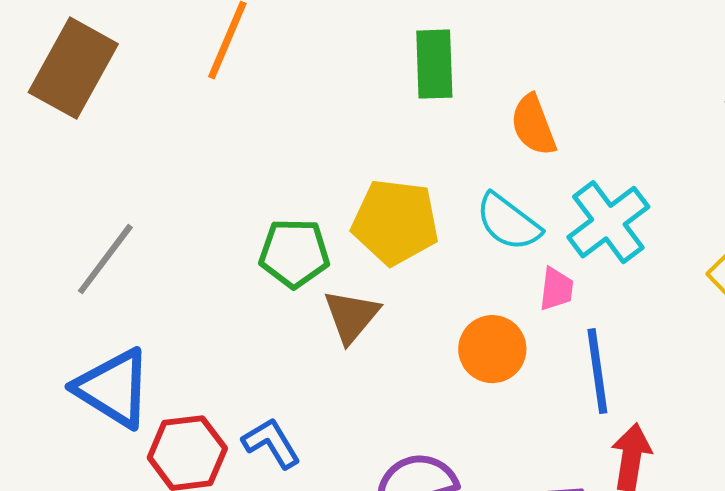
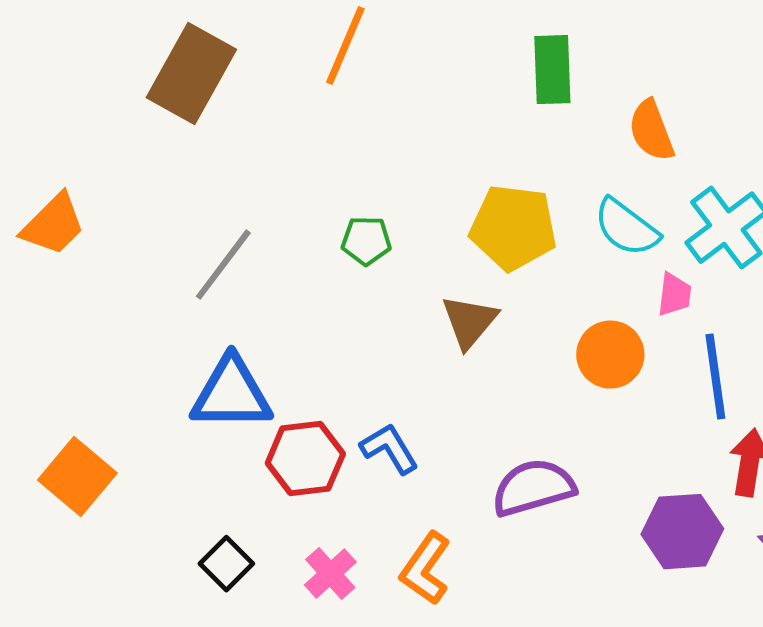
green pentagon: (294, 253) -> (366, 241), moved, size x0.7
blue triangle: (113, 388) -> (231, 394), turned -32

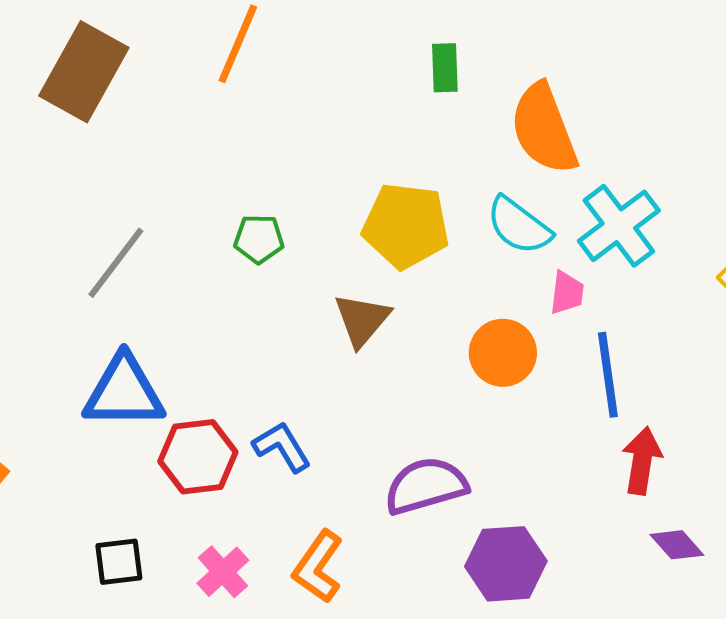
green rectangle: (552, 70) -> (445, 68), size x0.7
orange semicircle: (651, 131) -> (544, 129), size x1.5
purple hexagon: (682, 532) -> (506, 564), moved
black square: (226, 564) -> (119, 562), turned 38

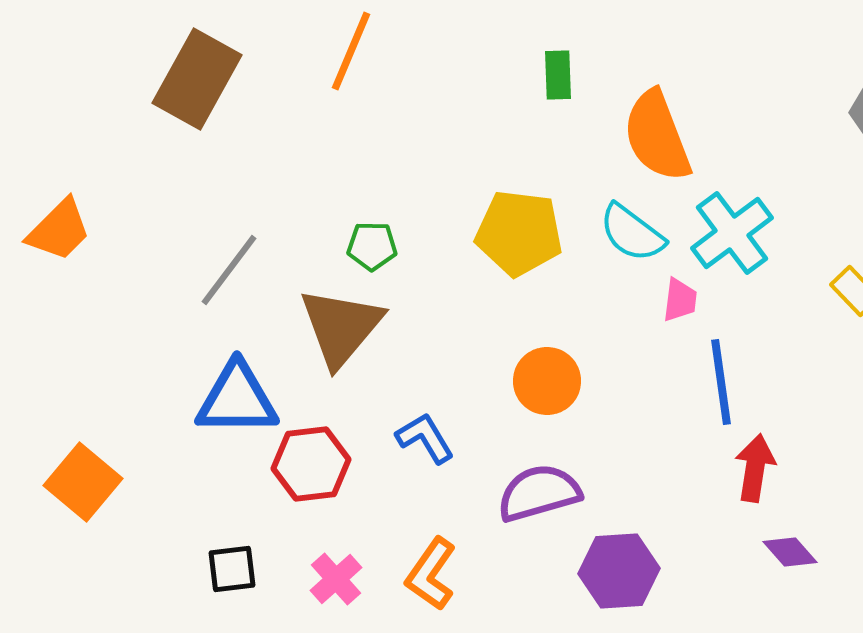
brown triangle: (362, 320) -> (341, 327), moved, size x1.5
orange circle: (503, 353) -> (547, 381), moved
blue L-shape: (282, 447) -> (425, 438), moved

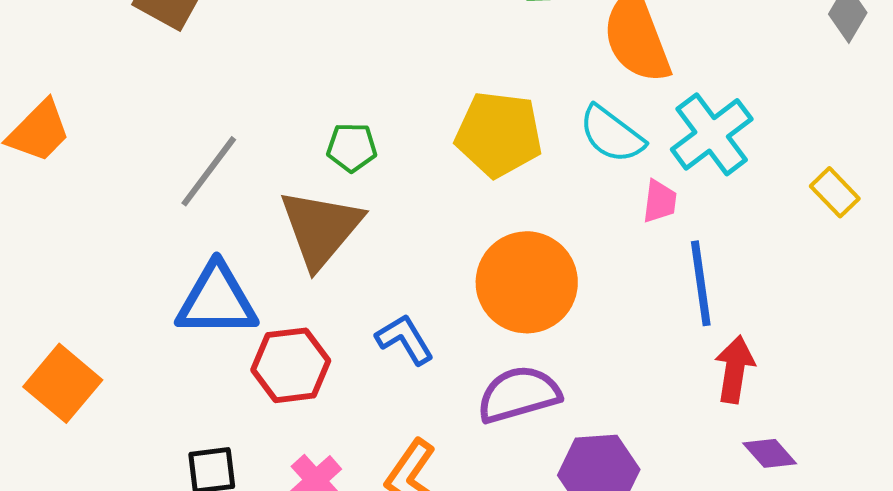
orange circle: (547, 381) -> (527, 282), size x1.5

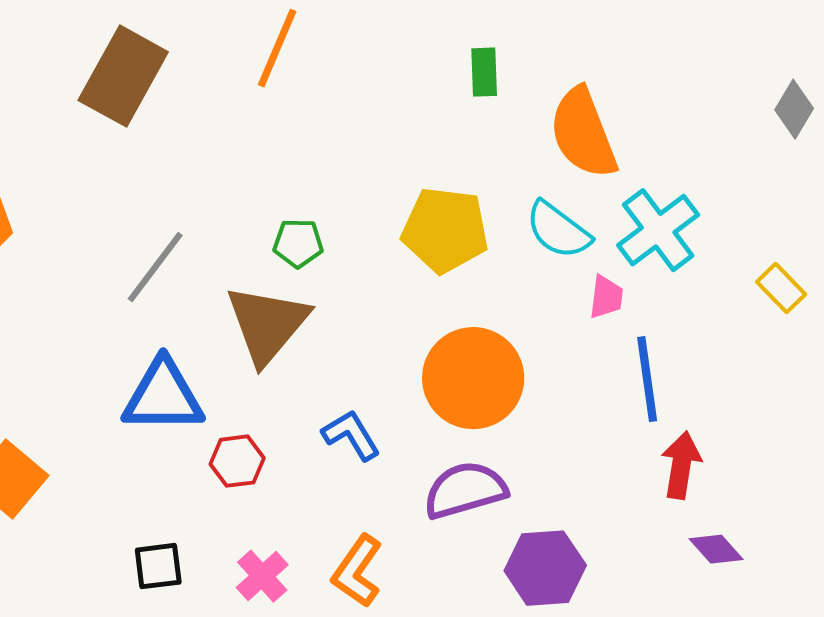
red hexagon: (291, 365) -> (237, 461), size x0.7

